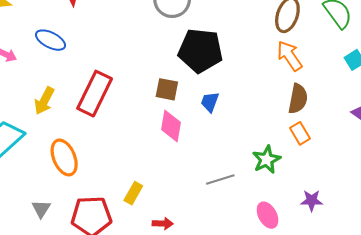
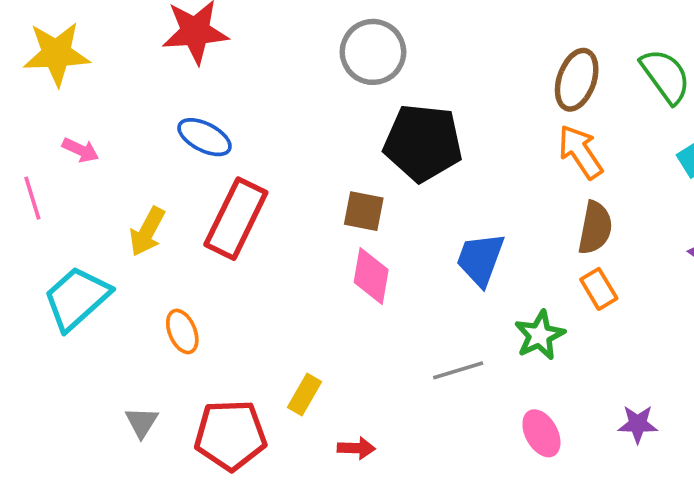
blue ellipse: (51, 40) -> (205, 137), moved
blue trapezoid: (210, 102) -> (480, 259), moved, size x1.5
orange ellipse: (64, 157) -> (182, 331), size x0.7
purple star: (312, 200) -> (638, 424), moved

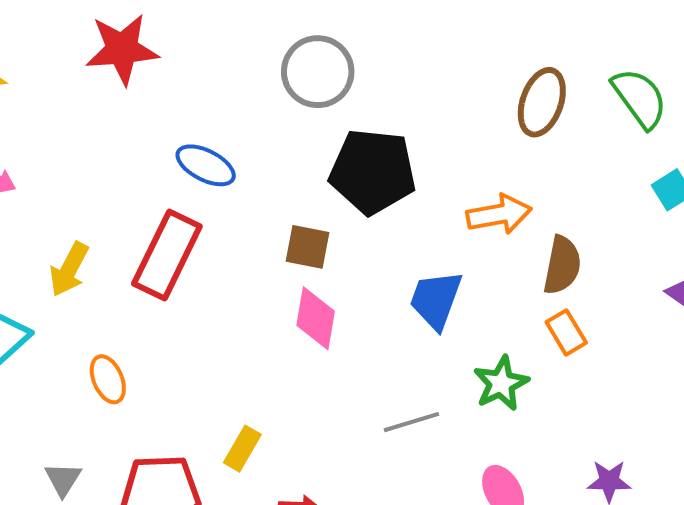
blue ellipse: (205, 137) -> (206, 165), moved
orange arrow: (580, 152) -> (499, 214), moved, turned 114

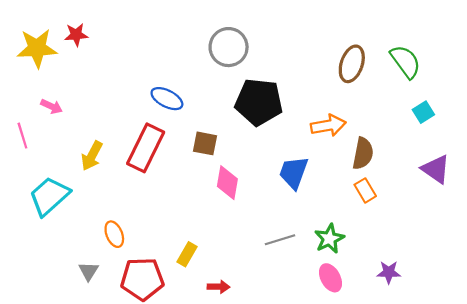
red star: (122, 49) -> (76, 35), moved, size x0.6
brown square: (307, 247) -> (205, 143), moved
orange ellipse: (108, 379) -> (114, 234), moved
green star: (501, 383) -> (329, 239), moved

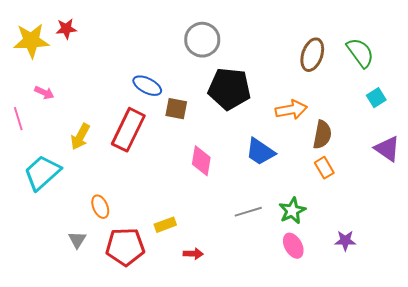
brown square: (205, 143) -> (176, 109), moved
blue trapezoid: (294, 173) -> (260, 152), turned -76
yellow rectangle: (187, 254) -> (165, 225), turned 40

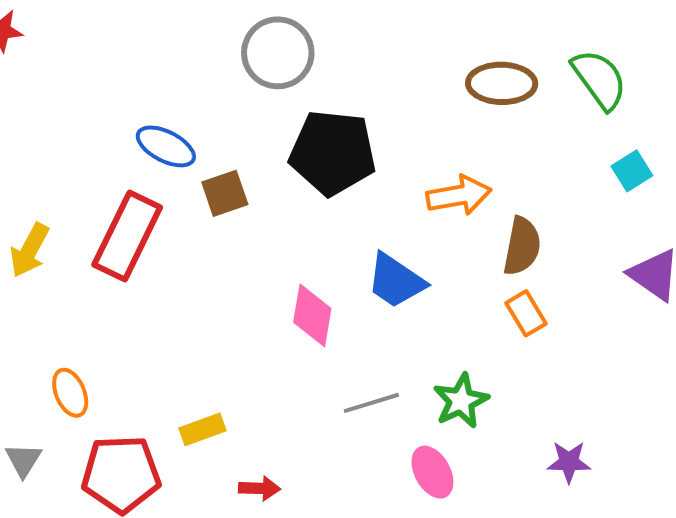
brown ellipse: (312, 55) -> (502, 83), turned 72
brown square: (176, 109) -> (225, 193), turned -30
pink diamond: (201, 161) -> (312, 315), moved
pink ellipse: (293, 246) -> (432, 472), moved

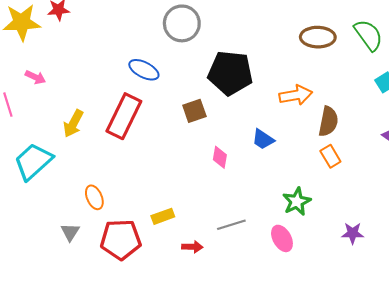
gray circle: (278, 53) -> (182, 23), moved
brown square: (225, 193) -> (194, 111), moved
blue trapezoid: (396, 281) -> (263, 139), size x0.7
pink diamond: (312, 315) -> (220, 157), size x0.7
gray line: (371, 403) -> (231, 225), moved

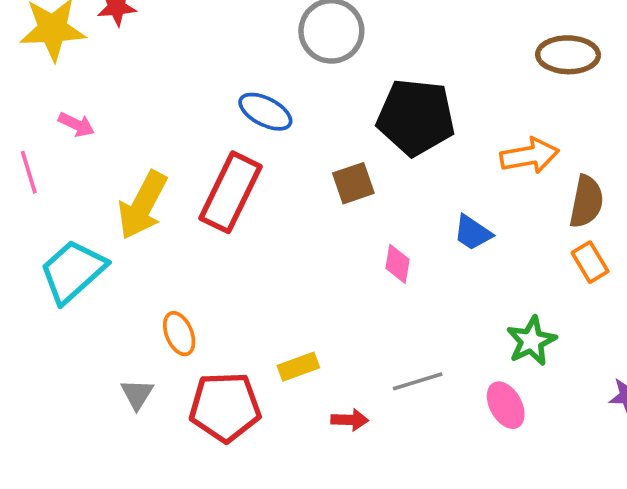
yellow arrow: (73, 124) -> (142, 205), size x1.4

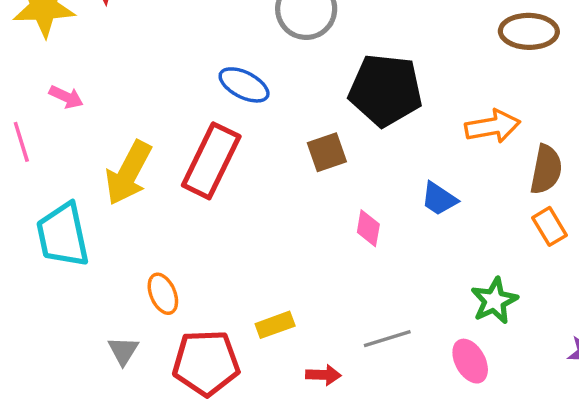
cyan trapezoid: (73, 271) -> (63, 235), turned -60

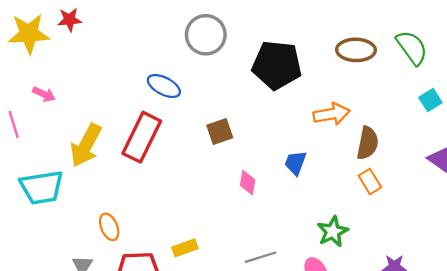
black pentagon: (386, 90) -> (277, 65), moved
blue trapezoid: (439, 199) -> (295, 163), turned 76
cyan trapezoid: (63, 235) -> (42, 187), turned -87

